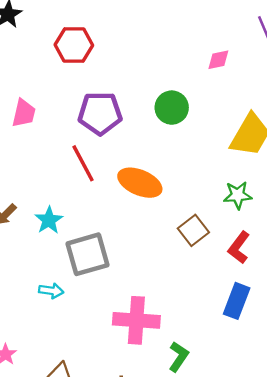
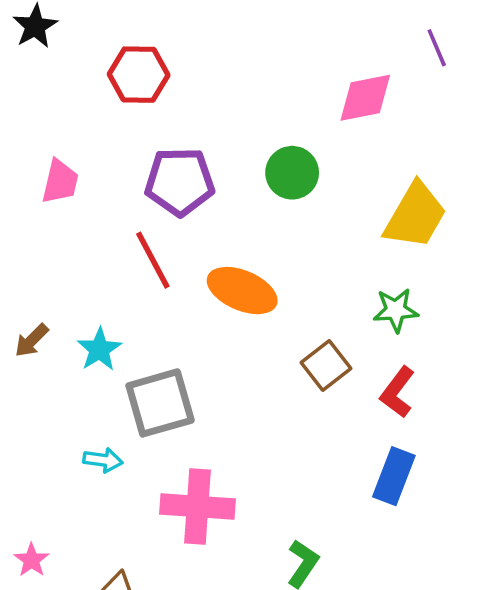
pink diamond: (218, 60) -> (365, 98), size x1.6
pink cross: (136, 320) -> (198, 506), moved

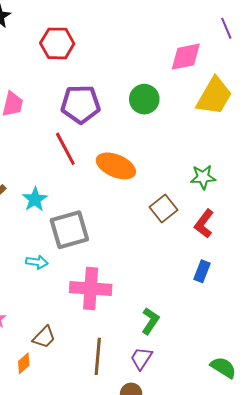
yellow trapezoid: (415, 216) -> (214, 96), moved
blue rectangle: (394, 476) -> (202, 271), size x0.7

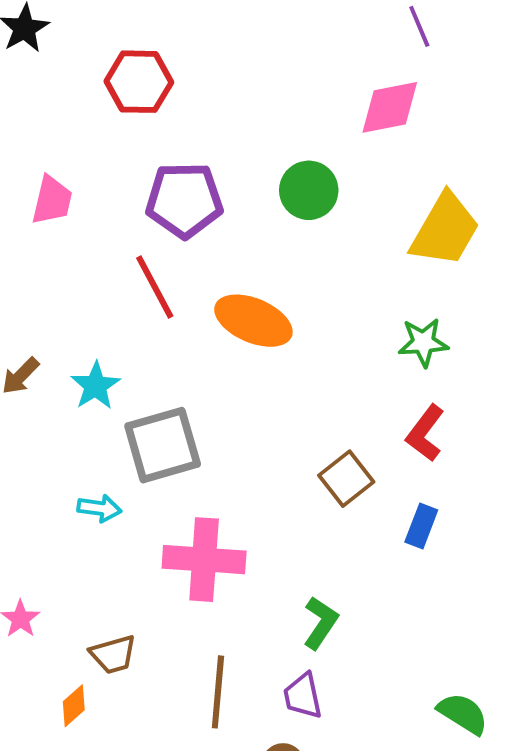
purple line: (226, 28) -> (419, 26), moved
yellow trapezoid: (214, 96) -> (445, 230), moved
brown square: (164, 208) -> (346, 479), moved
brown trapezoid: (44, 337) -> (113, 654), turned 30
purple trapezoid: (141, 358) -> (303, 696), turned -45

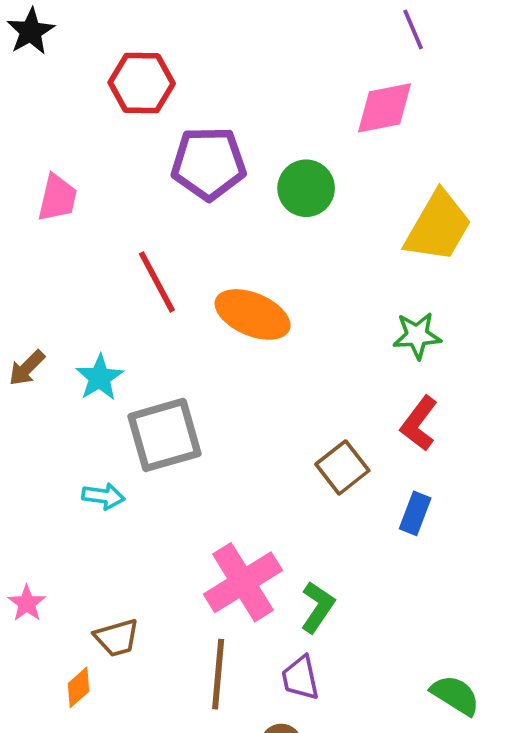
purple pentagon: (184, 200) -> (209, 163), moved
pink cross: (204, 560) -> (243, 582), moved, turned -36

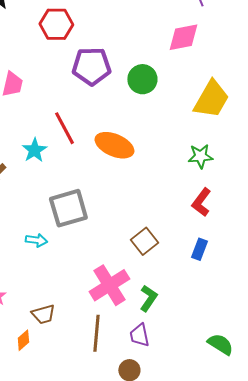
cyan star: (100, 378) -> (34, 150), moved
brown square: (342, 467) -> (144, 241), moved

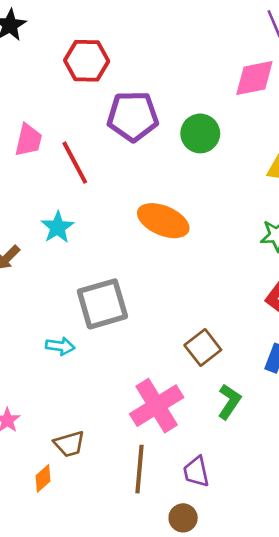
red line: (64, 128) -> (75, 163), moved
green L-shape: (148, 298) -> (229, 402), moved

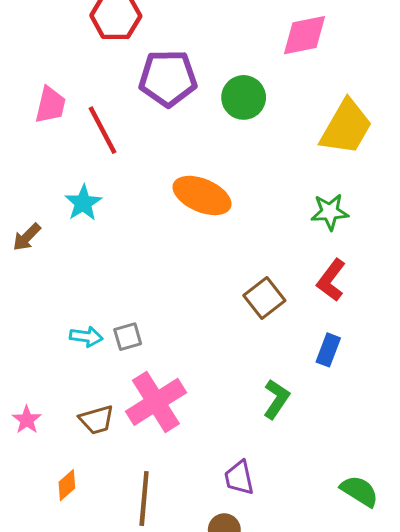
gray square: (102, 304) -> (128, 337), moved, size x0.5
brown square: (203, 348) -> (264, 298), moved
pink cross: (157, 406) -> (156, 402), moved
brown trapezoid: (69, 444) -> (97, 420), moved
brown line: (139, 469) -> (144, 498), moved

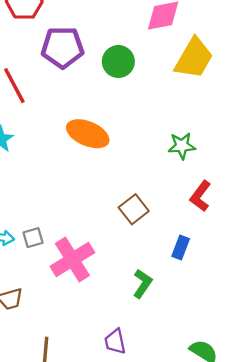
yellow trapezoid: (346, 127) -> (194, 58), moved
red L-shape: (331, 280) -> (200, 196), moved
pink cross: (156, 402) -> (72, 260), moved

